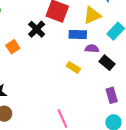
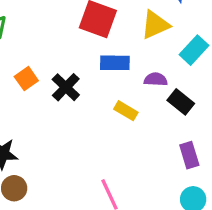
black cross: (37, 29) -> (66, 87), moved
blue rectangle: (78, 34) -> (115, 63), moved

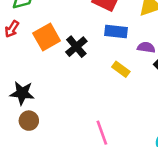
orange square: (26, 79) -> (47, 37), size x1.5

